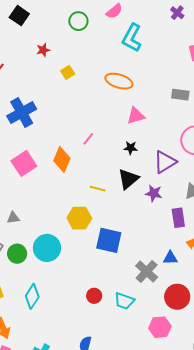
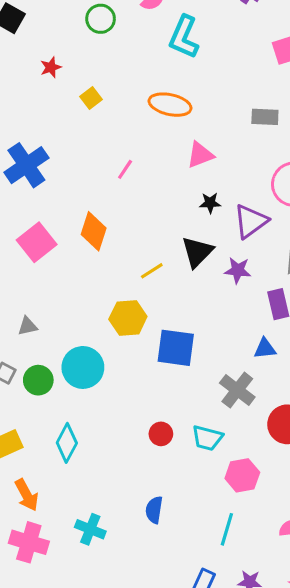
pink line: (88, 139) -> (125, 169), moved
black star: (131, 148) -> (210, 203), moved
yellow line: (98, 189) -> (152, 271), turned -42
blue triangle: (170, 258) -> (265, 349), moved
pink hexagon: (160, 327) -> (242, 475), moved

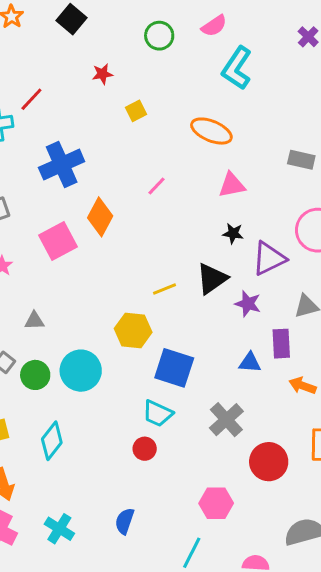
orange diamond: (94, 231) -> (100, 217), moved
blue triangle: (265, 349) -> (250, 363), moved
cyan trapezoid: (207, 438) -> (158, 413), moved

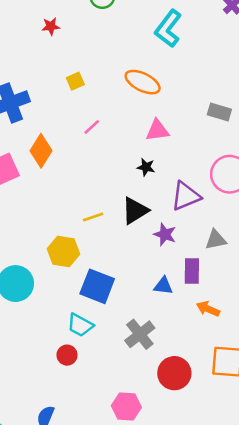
yellow square: (136, 111) -> (75, 81), moved
black star: (233, 233) -> (146, 167), moved

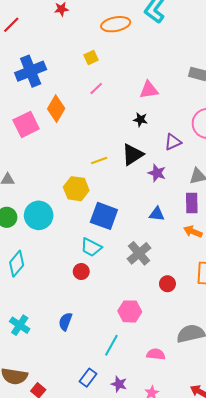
yellow square: (75, 81) -> (91, 57), moved
orange ellipse: (143, 82) -> (116, 24), moved, turned -36
purple triangle: (186, 196) -> (173, 142), size x0.7
purple rectangle: (192, 271) -> (192, 203), moved
red circle: (174, 373) -> (167, 284), size x0.6

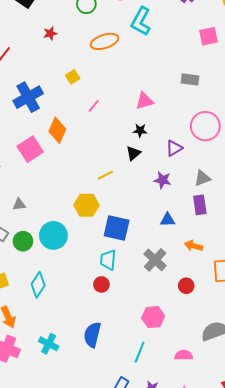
yellow square: (91, 57) -> (73, 77), moved
black triangle: (133, 155) -> (133, 153), moved, size x0.7
orange arrow: (193, 232) -> (194, 246), moved
cyan trapezoid: (91, 247) -> (108, 260), turned 75
blue semicircle: (65, 322) -> (92, 335), size x1.4

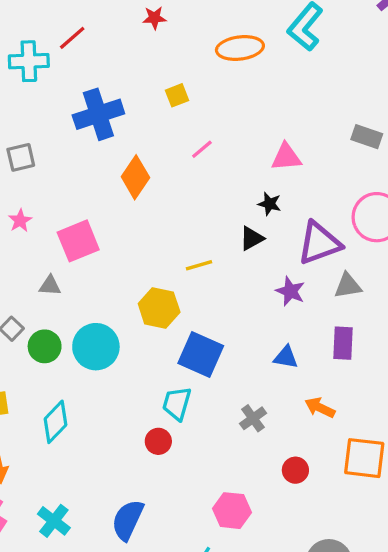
purple triangle: (174, 148) -> (319, 243), size x1.6
pink square: (30, 149) -> (78, 241), moved
gray triangle: (202, 178) -> (348, 286), moved
gray cross: (155, 260) -> (253, 418), size x0.7

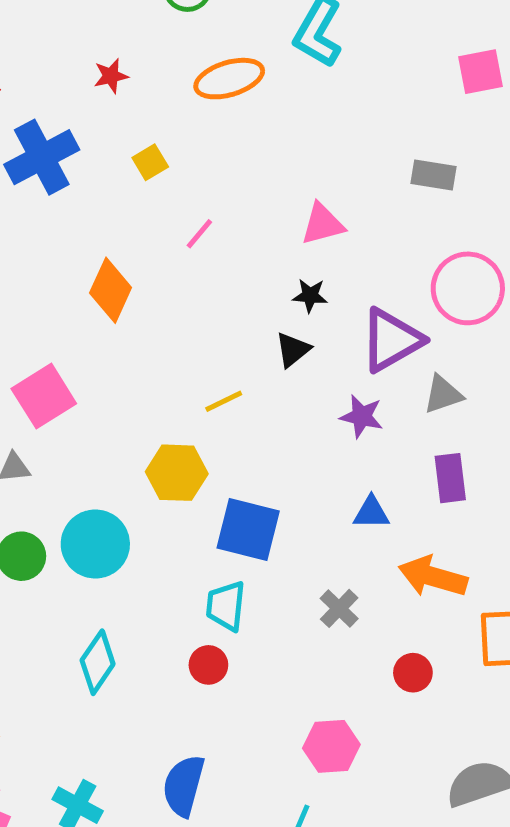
red star: (154, 18) -> (111, 76), moved
blue cross: (98, 114) -> (42, 157), moved
orange arrow: (320, 408) -> (433, 577), size x1.5
cyan diamond: (56, 422) -> (98, 662), moved

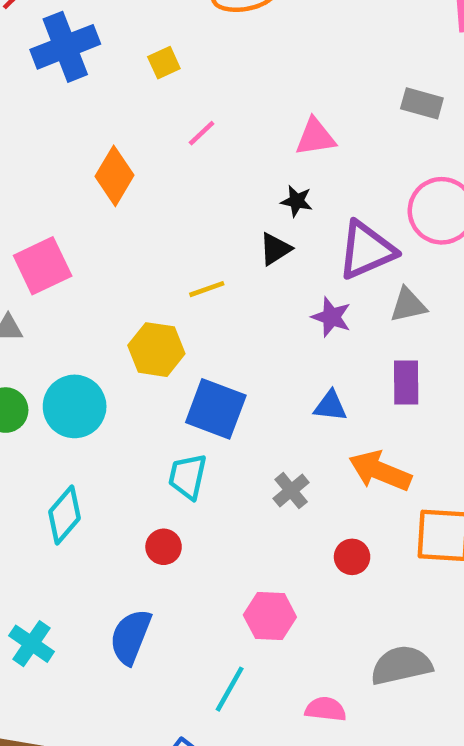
red circle: (208, 665) -> (164, 547), moved

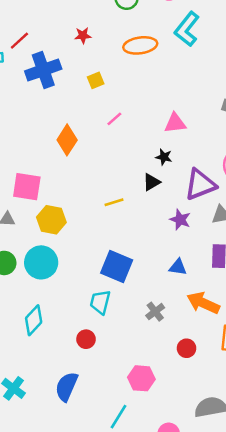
pink square: (43, 266) -> (27, 187), turned 32
yellow hexagon: (156, 350) -> (51, 220), moved

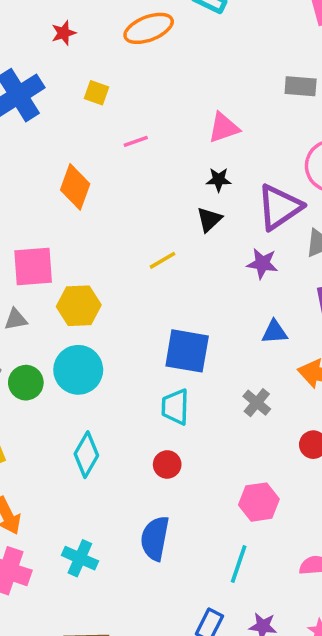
yellow square: (96, 80) -> (97, 93), turned -35
pink line: (114, 119) -> (136, 141), turned 35

